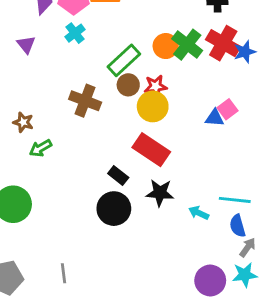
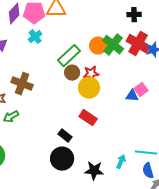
brown cross: (85, 101) -> (22, 84), moved
red rectangle: (151, 150) -> (88, 118), size x0.7
black star: (160, 193) -> (94, 171), moved
cyan arrow: (199, 213) -> (121, 162), turned 88

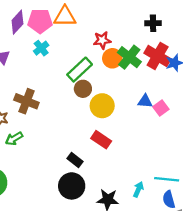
red star: (91, 74) -> (102, 40), moved
blue triangle: (132, 96) -> (145, 101), moved

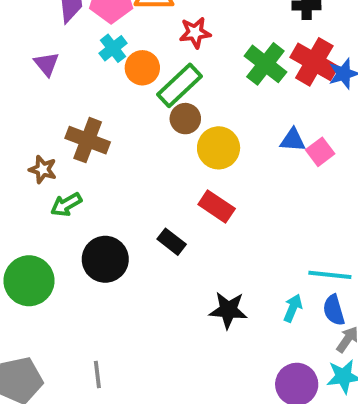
red star: (102, 40) -> (195, 33), moved
orange circle: (112, 58) -> (142, 68), moved
black circle: (72, 186) -> (105, 259), moved
cyan arrow: (138, 189) -> (293, 308), moved

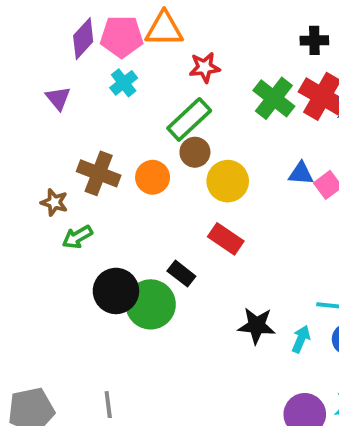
orange circle: (142, 68) -> (153, 177), moved
green circle: (29, 281) -> (151, 304), moved
black star: (228, 310) -> (257, 326), moved

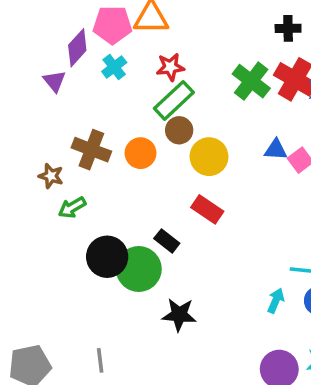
purple diamond: (83, 39) -> (77, 48), moved
red star: (205, 67) -> (170, 67), moved
black star: (257, 326) -> (179, 315), moved

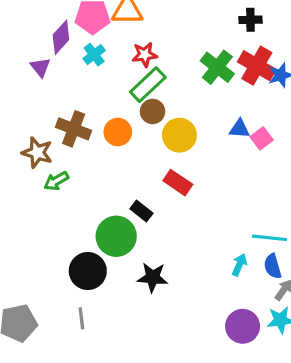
brown star: (51, 176) -> (37, 153), size x1.4
black circle: (107, 257) -> (88, 271), moved

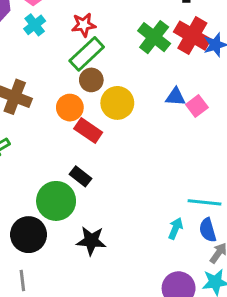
orange circle: (118, 132) -> (70, 108), moved
red rectangle: (178, 183) -> (88, 130), moved

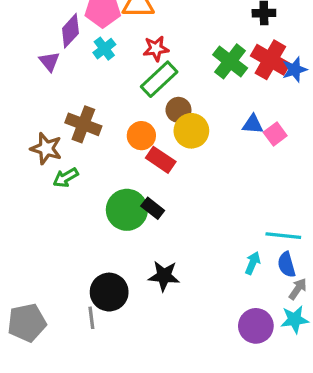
brown circle: (91, 80) -> (178, 110), moved
green circle: (56, 201) -> (127, 210), moved
black circle: (29, 235) -> (109, 292), moved

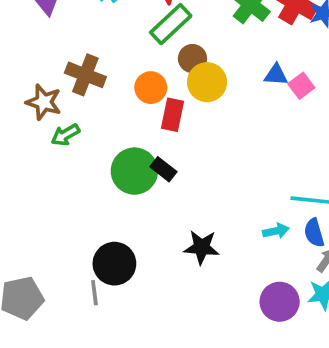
red rectangle: (161, 160) -> (173, 115), turned 68
cyan arrow: (253, 263) -> (276, 231), turned 55
black star: (164, 276) -> (202, 247), moved

